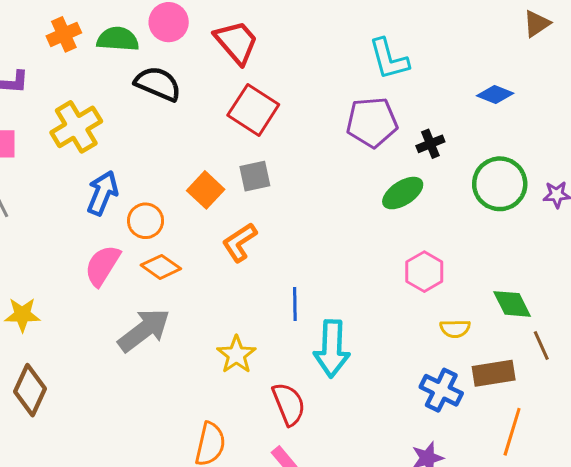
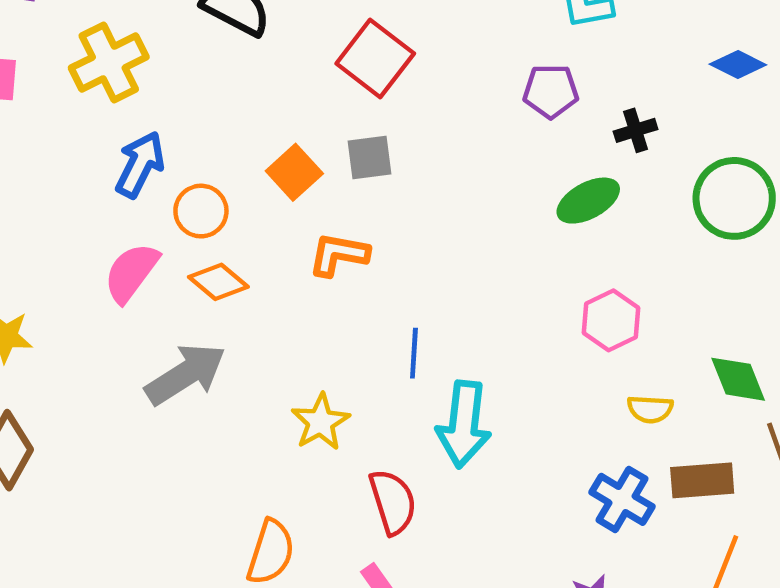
purple pentagon: (372, 122) -> (551, 91), size x0.7
orange L-shape: (239, 242) -> (339, 255), turned 39

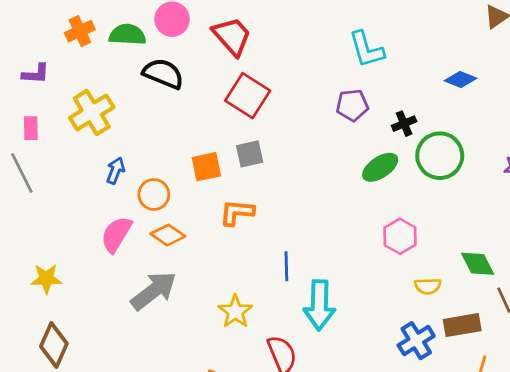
blue arrow: (140, 164) -> (116, 171), size x0.7
orange square: (294, 172) -> (206, 167), turned 36
green circle: (734, 198) -> (440, 156), moved
blue cross: (622, 499) -> (416, 341), turned 33

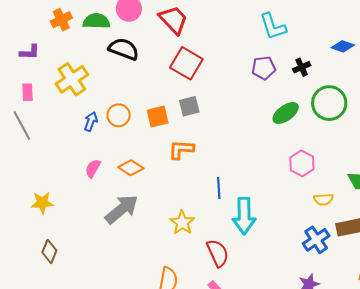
black cross: (404, 124) -> (302, 67), moved
orange circle: (154, 194) -> (119, 115), moved
pink semicircle: (116, 234) -> (93, 168), size x0.7
brown diamond: (54, 345) -> (49, 251), size x0.7

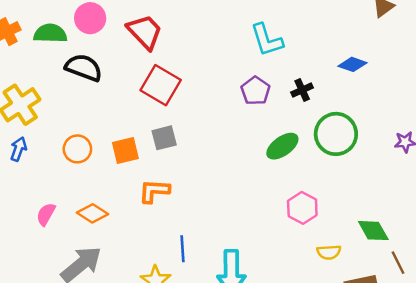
purple pentagon: (264, 68) -> (255, 91), turned -30
blue arrow: (91, 121) -> (18, 149), moved
blue line: (219, 188) -> (182, 249), moved

